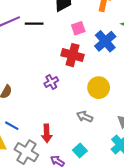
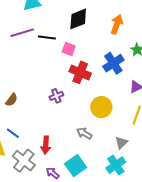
pink square: (78, 28) -> (69, 49), moved, turned 32
cyan square: (80, 150) -> (76, 166), size x1.5

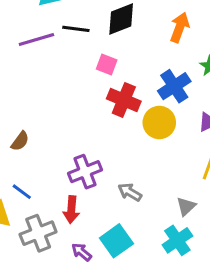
black line: (47, 37) -> (76, 29), moved
purple cross: (56, 96) -> (85, 172), moved, size x1.5
yellow circle: (101, 107) -> (159, 122), moved
gray cross: (24, 161) -> (38, 233), turned 30

